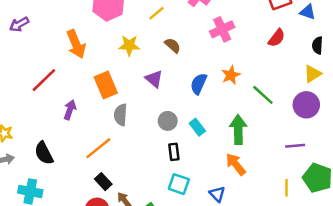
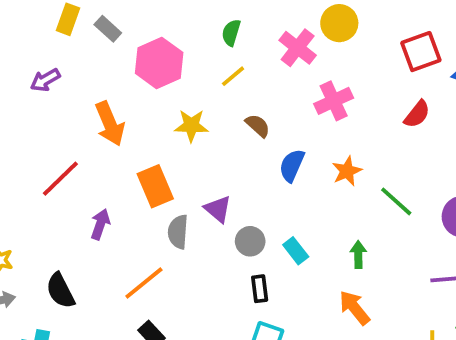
purple arrow: (19, 24) -> (45, 80), moved
purple triangle: (154, 79) -> (218, 209), moved
blue semicircle: (199, 84) -> (292, 165), moved
green arrow: (238, 130) -> (358, 255), size x0.6

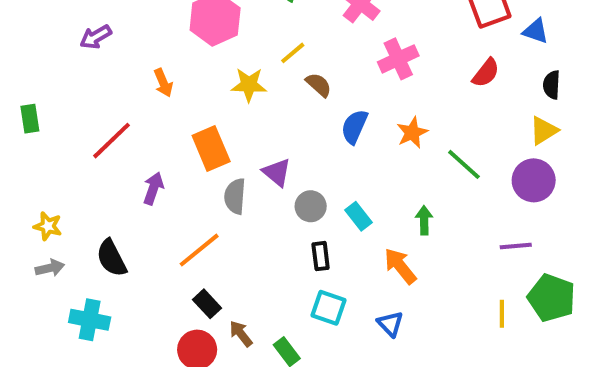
yellow line: (233, 76) -> (293, 53), moved
orange arrow: (110, 124) -> (163, 83), size x0.6
orange arrow: (354, 308) -> (400, 266), moved

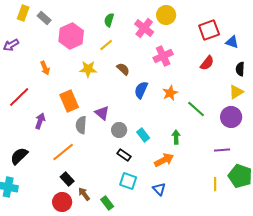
yellow line: (293, 53) -> (106, 45), moved
black rectangle: (321, 256) -> (124, 155), turned -48
black semicircle: (112, 258) -> (19, 156), turned 72
orange arrow: (400, 266) -> (164, 160), turned 102

